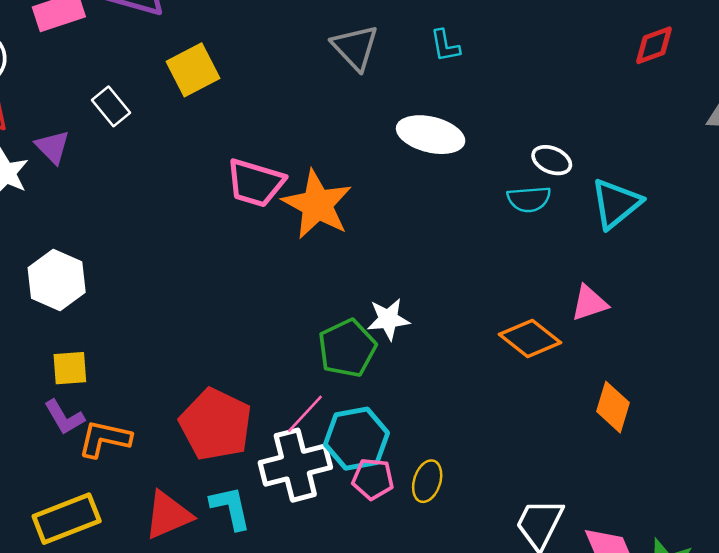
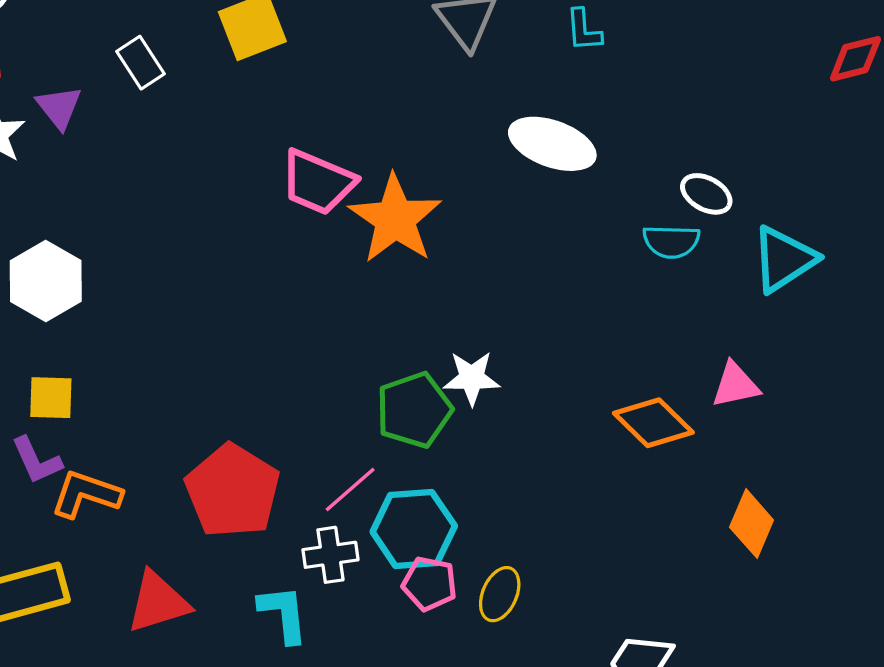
white cross: (295, 465) -> (330, 555), size x0.6
cyan L-shape: (231, 508) -> (283, 614), moved

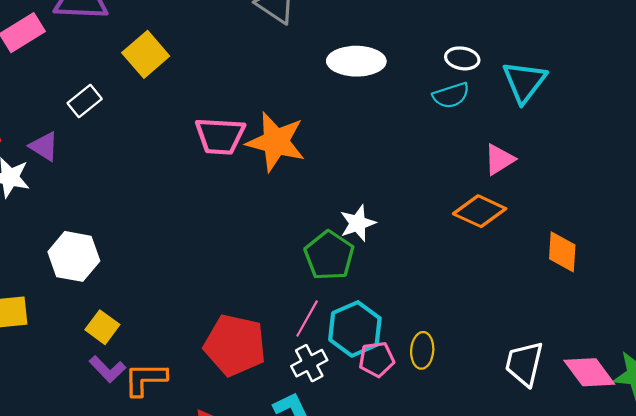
white rectangle: (140, 63) -> (85, 101), turned -76
pink triangle: (735, 385) -> (499, 160), moved
yellow square: (51, 398) -> (102, 327), turned -36

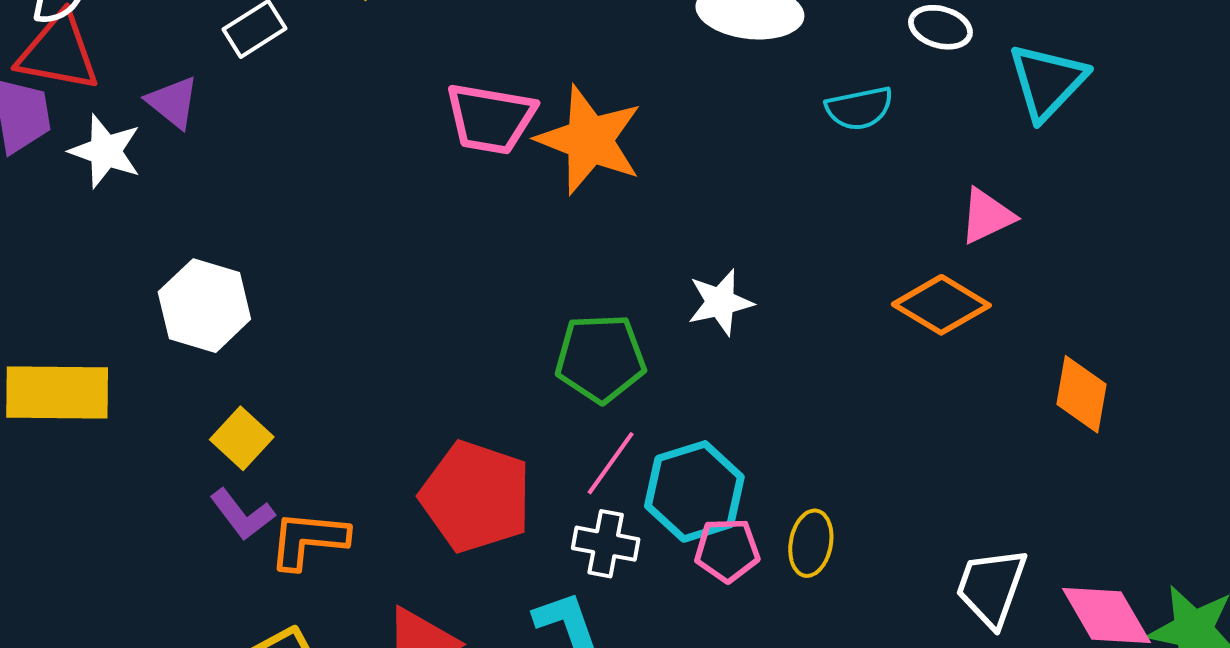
cyan semicircle: (451, 95) -> (859, 108), moved
green pentagon: (329, 256) -> (600, 358), moved, turned 30
white cross: (309, 363) -> (606, 544), turned 32

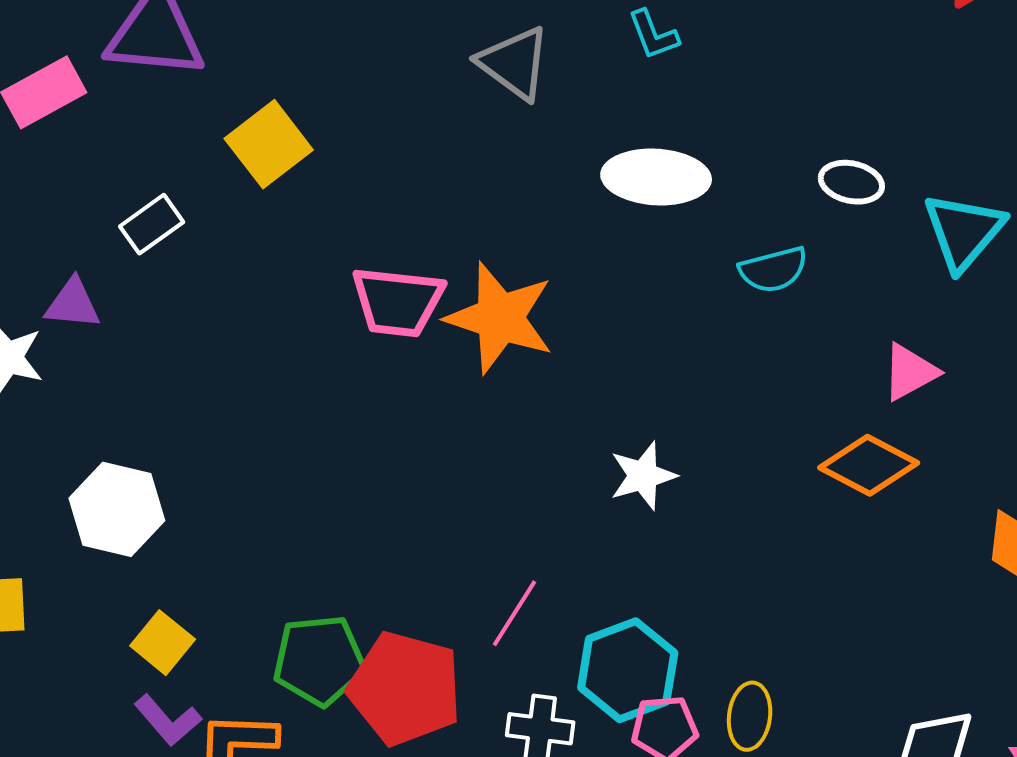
purple triangle: (173, 102) -> (73, 304), turned -30
green pentagon: (600, 358) -> (319, 660), moved
pink line: (611, 463) -> (515, 613), moved

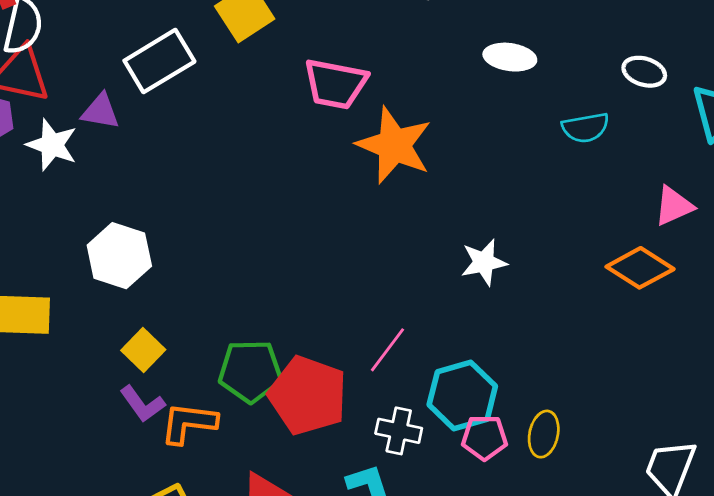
white ellipse: (656, 177) -> (510, 57), size x0.7
white rectangle: (152, 224) -> (159, 61), size x1.6
pink trapezoid: (398, 302) -> (336, 84), moved

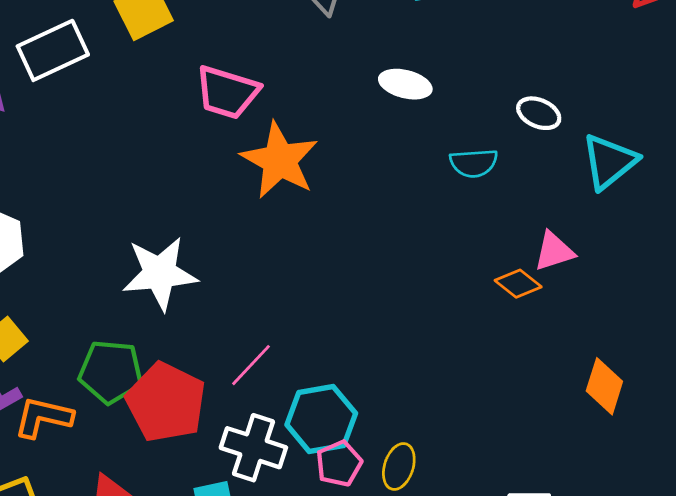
white star: (484, 262) -> (160, 273), moved, size x1.6
orange diamond: (640, 268) -> (518, 284), moved, size x0.7
white cross: (399, 431) -> (253, 448), size x1.4
pink pentagon: (484, 437) -> (339, 464), turned -30

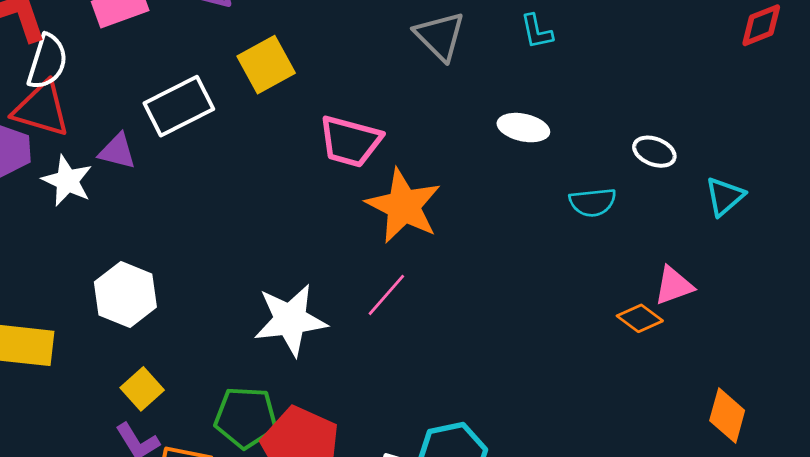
cyan triangle: (609, 162) -> (725, 196), size x0.7
pink line: (251, 365) -> (386, 295), moved

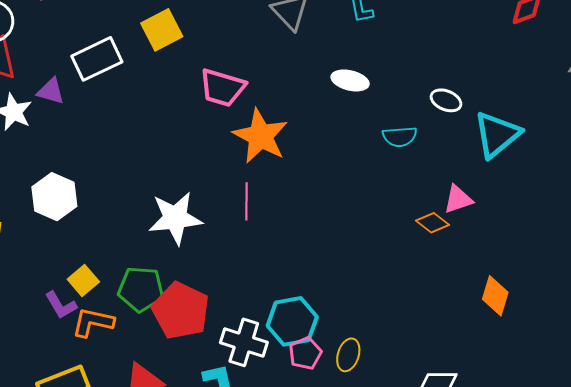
cyan triangle: (725, 196) -> (497, 135), size x1.6
pink line: (386, 295) -> (246, 201), turned -42
yellow square: (142, 389) -> (83, 281), moved

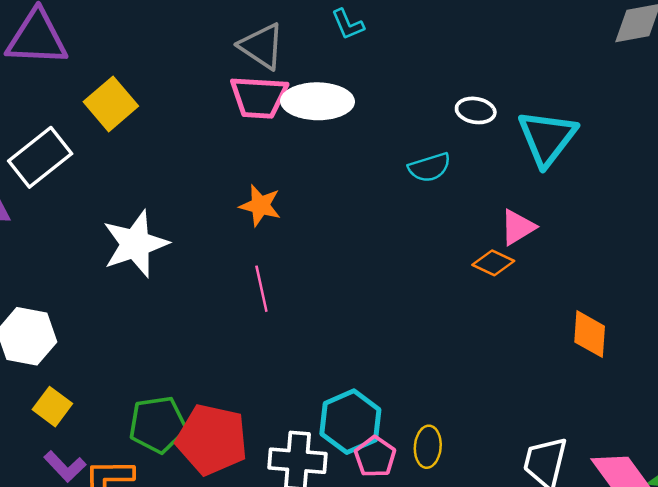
white ellipse: (350, 80) -> (318, 101), moved, size x1.5
pink trapezoid: (222, 88) -> (259, 97), moved
orange star: (260, 136) -> (260, 205), size x0.6
white star: (175, 218) -> (135, 244), moved
yellow square: (83, 281) -> (52, 407), moved

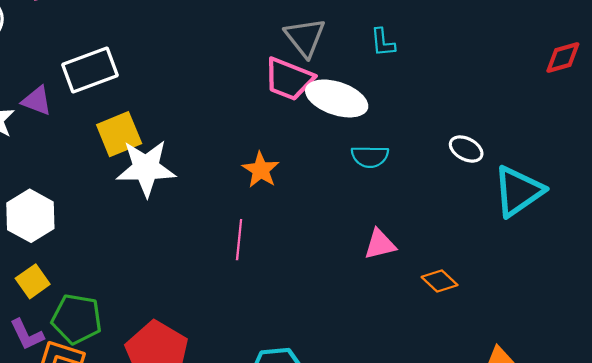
yellow square: (111, 104) -> (119, 134), moved
cyan semicircle: (430, 167) -> (370, 157), moved
pink triangle: (518, 227) -> (380, 244), moved
green pentagon: (158, 425) -> (77, 319), moved

